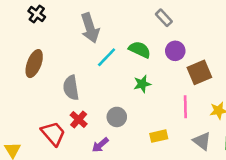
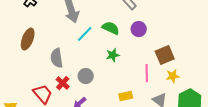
brown square: (199, 72) -> (165, 55), moved
gray circle: (117, 117) -> (86, 76), moved

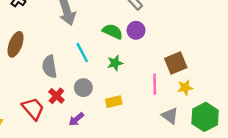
purple circle: (139, 29) -> (136, 30), moved
cyan line: (85, 34) -> (82, 53), moved, turned -72
yellow rectangle: (126, 96) -> (114, 102), moved

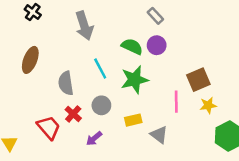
green star: (115, 63) -> (135, 80), size x1.6
gray triangle: (170, 116) -> (159, 135), moved

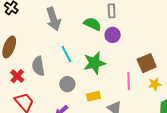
gray rectangle: (155, 16) -> (112, 11), turned 40
green semicircle: (132, 46) -> (92, 24), moved
red cross: (73, 114) -> (17, 76), moved

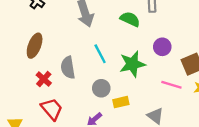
purple circle: (113, 35) -> (162, 47), moved
pink line: (129, 81) -> (171, 85), turned -72
yellow rectangle: (93, 96) -> (121, 102), moved

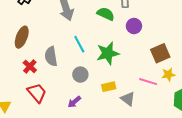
purple circle: (162, 47) -> (134, 26), moved
pink line: (171, 85) -> (148, 82), moved
yellow rectangle: (121, 102) -> (109, 87), moved

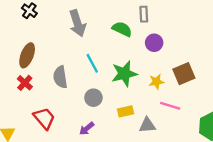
red cross: (30, 66) -> (25, 83), moved
yellow star: (168, 75) -> (156, 82), moved
gray triangle: (128, 99) -> (147, 125), turned -42

